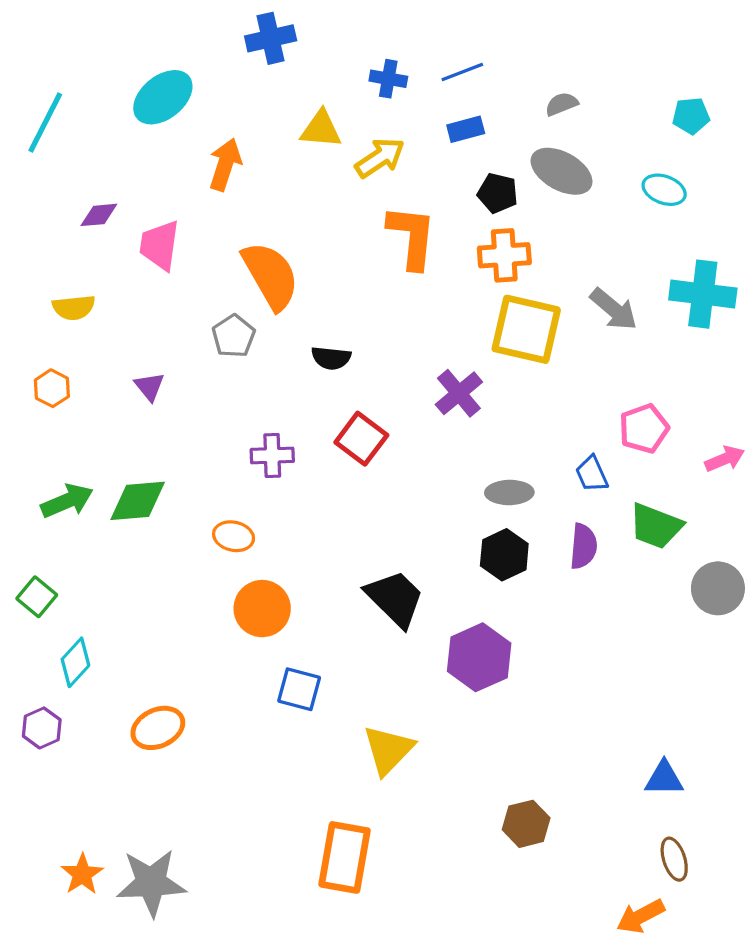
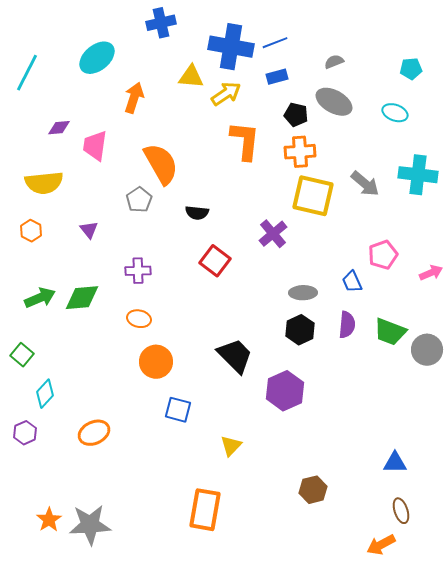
blue cross: (388, 79) -> (231, 47), size x2.0
yellow semicircle: (74, 307) -> (44, 183), size x1.5
purple cross: (272, 455) -> (138, 271), moved
green trapezoid: (656, 526) -> (390, 332), moved
yellow triangle: (388, 750) -> (231, 446), size x0.7

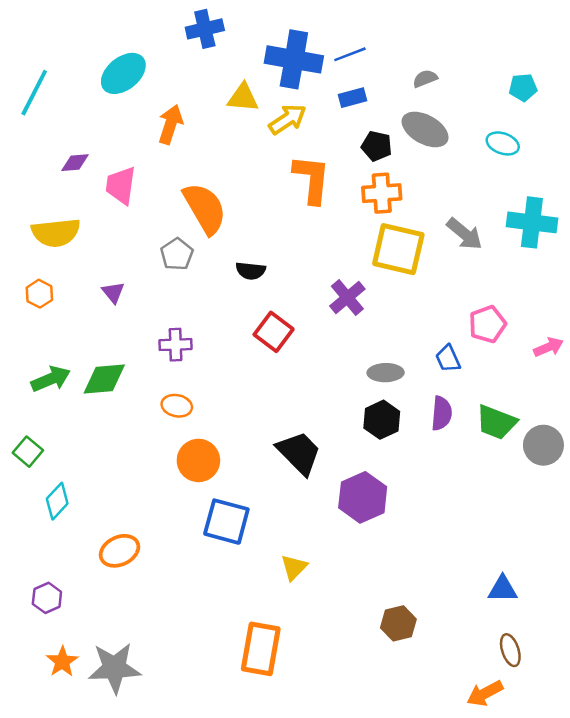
blue square: (178, 410) -> (226, 522), size x1.4
purple hexagon: (25, 433) -> (47, 598), moved

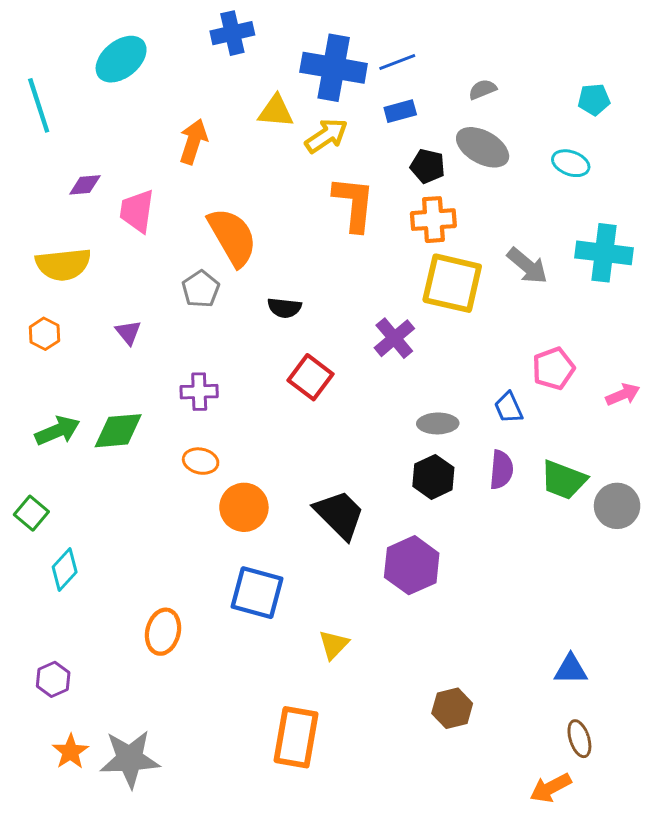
cyan ellipse: (123, 73) -> (121, 59), moved
cyan line: (34, 93) -> (39, 105), turned -45
orange circle: (198, 460) -> (244, 507), moved
orange ellipse: (120, 551) -> (163, 632), moved, turned -51

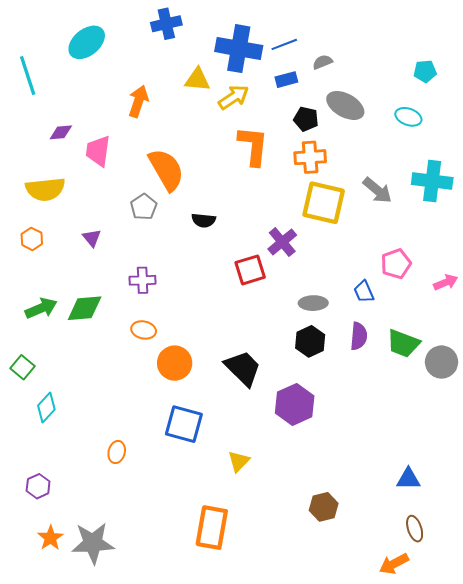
gray semicircle: (483, 89) -> (323, 62), moved
red square: (310, 377) -> (250, 270), moved, turned 36
orange ellipse: (163, 632) -> (117, 452), size x0.7

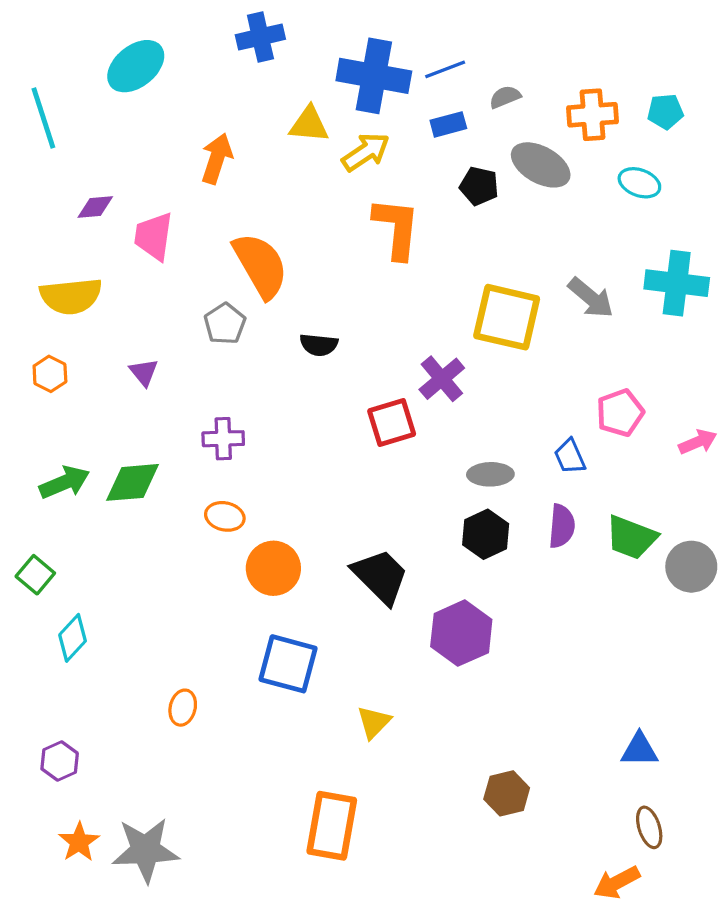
orange cross: (310, 157) -> (592, 115), moved

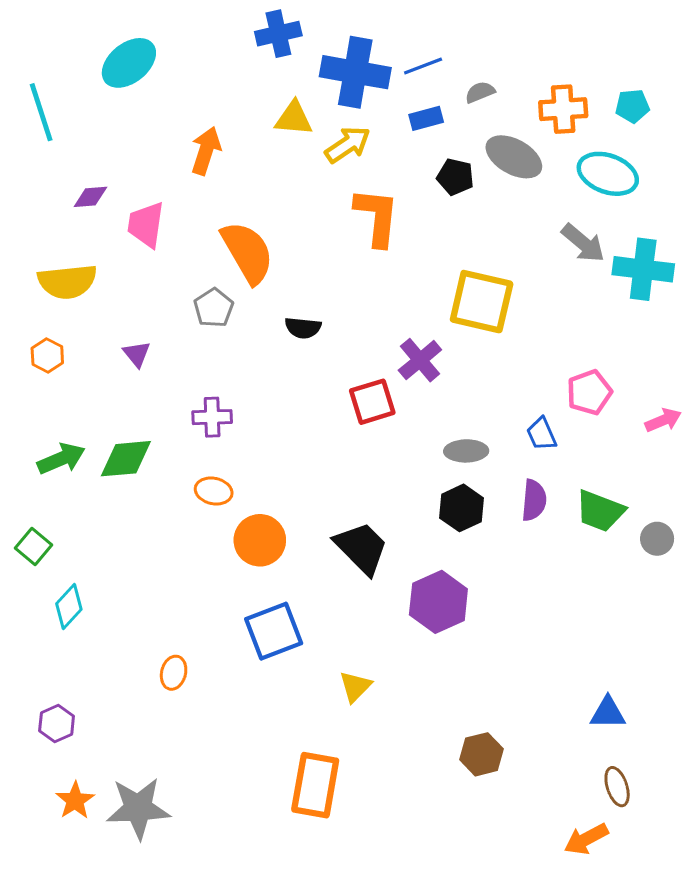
blue cross: (260, 37) -> (278, 34), moved
cyan ellipse: (639, 183) -> (608, 174), size x1.5
gray arrow: (591, 298) -> (583, 243), moved
gray circle: (691, 567) -> (657, 539), size x0.7
blue square: (288, 664) -> (274, 631), turned -36

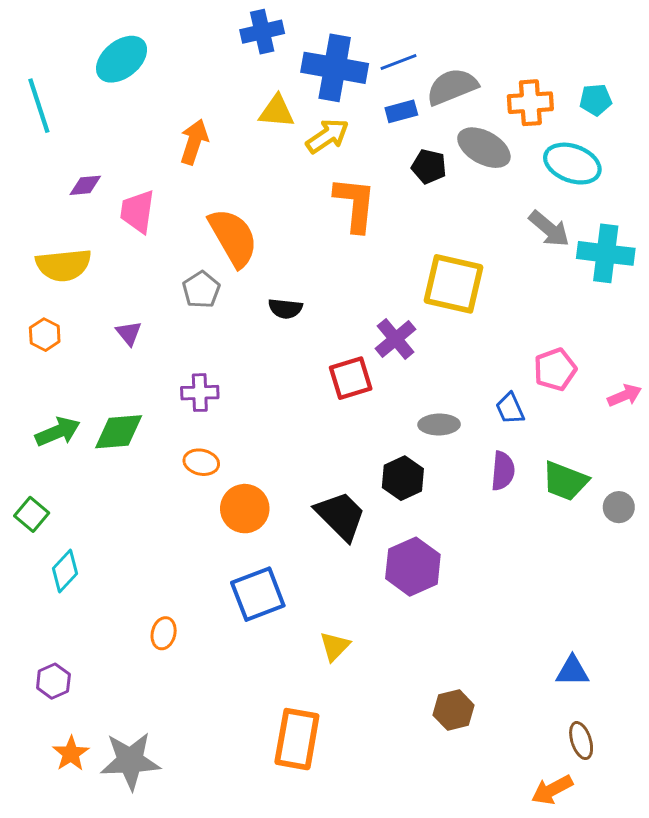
gray semicircle: (480, 92) -> (452, 87), size x1.8
black hexagon: (462, 508) -> (403, 478), moved

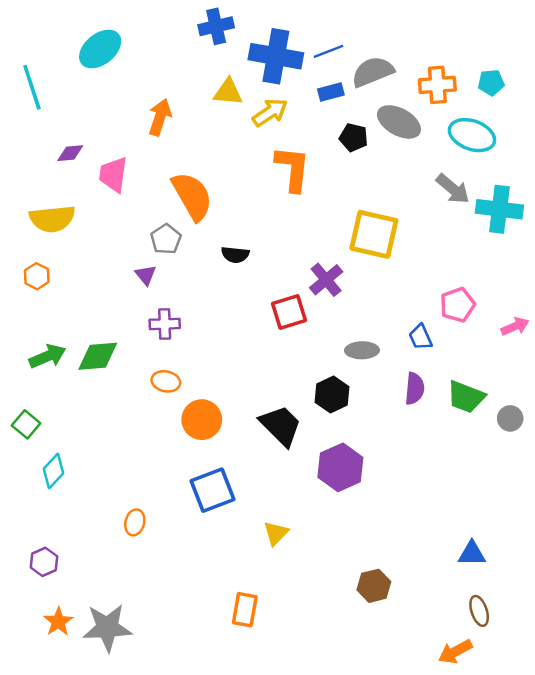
purple triangle: (129, 333) -> (146, 275), moved
orange rectangle: (297, 739) -> (245, 610), size x0.7

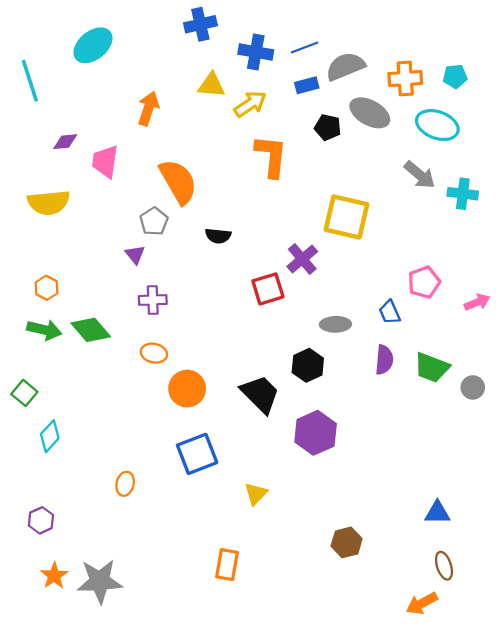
blue cross: (276, 56) -> (256, 52), size x0.7
cyan cross: (499, 209) -> (463, 194), size x0.7
orange hexagon: (37, 276) -> (46, 288), moved
green arrow: (48, 356) -> (44, 330), turned 36
green diamond: (98, 356) -> (91, 330), turned 54

